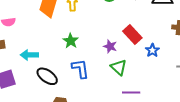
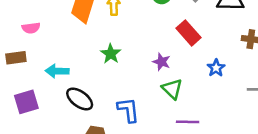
red rectangle: (132, 34) -> (189, 33), moved
blue L-shape: (80, 69) -> (128, 110), moved

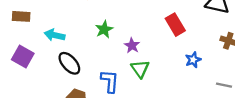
purple star: (162, 62) -> (132, 46), moved
green triangle: (172, 89) -> (140, 69), moved
purple square: (26, 102) -> (23, 57), turned 35

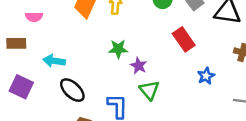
green star: (104, 29) -> (118, 49), moved, turned 30

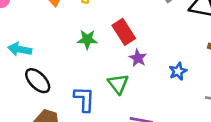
red rectangle: (184, 39) -> (124, 32), moved
purple star: (139, 66) -> (138, 58), moved

